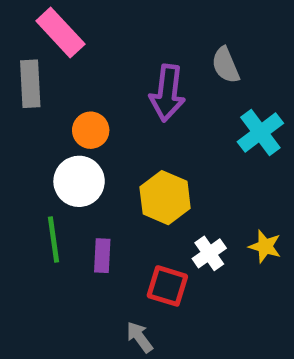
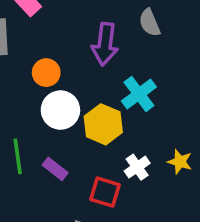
cyan cross: (260, 133) -> (139, 94), moved
white circle: (79, 181) -> (60, 110), moved
purple rectangle: (102, 256) -> (55, 169), turned -55

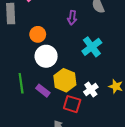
purple arrow: (105, 44) -> (72, 18), size x0.6
yellow hexagon: (103, 124) -> (65, 80), moved

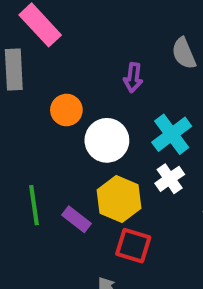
white circle: (46, 56) -> (107, 140), moved
white cross: (91, 90) -> (170, 179), moved

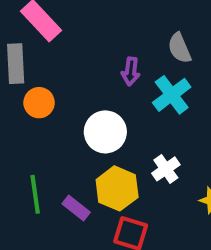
orange circle: (66, 110) -> (39, 103), moved
cyan cross: (172, 134) -> (172, 95), moved

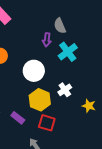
gray semicircle: (179, 48) -> (60, 26), moved
purple rectangle: (76, 208) -> (18, 118), moved

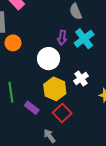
purple arrow: (47, 40) -> (62, 38), moved
red square: (47, 123) -> (62, 113), turned 30

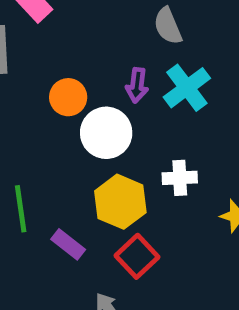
orange circle: (13, 43) -> (68, 97), moved
white cross: (81, 78) -> (180, 178), turned 32

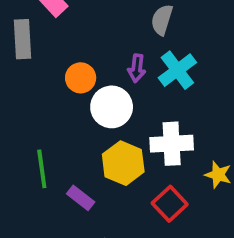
gray semicircle: (168, 26) -> (162, 20), turned 40
white cross: (180, 178) -> (172, 144), size x1.5
red square: (137, 256) -> (170, 204), moved

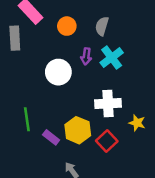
orange circle: (81, 78) -> (67, 26), moved
white circle: (112, 107) -> (58, 72), moved
yellow hexagon: (123, 163) -> (78, 130), moved

